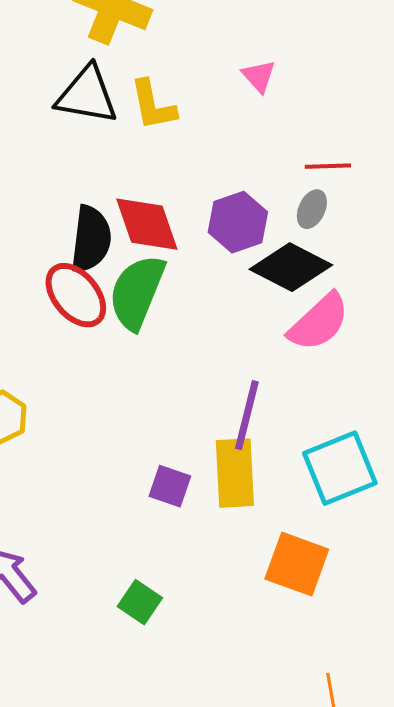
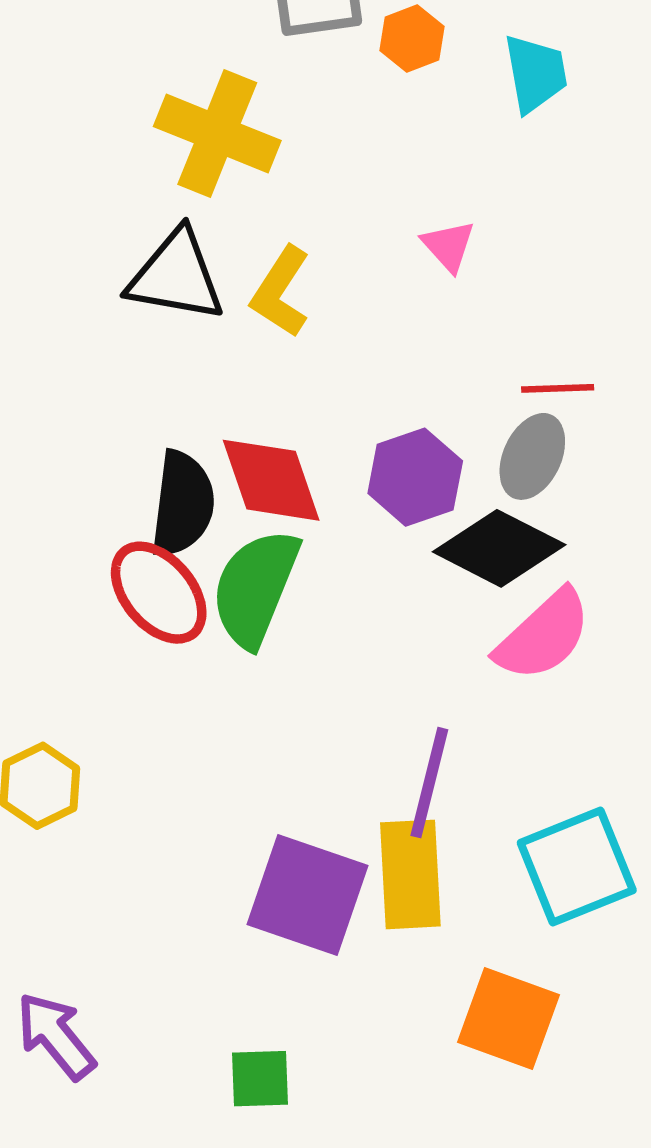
yellow L-shape: (153, 105) -> (281, 292), turned 44
gray ellipse: (312, 209) -> (532, 456), size x1.4
purple square: (170, 486) -> (307, 895), size x1.8
green square: (140, 602) -> (260, 1079), turned -36

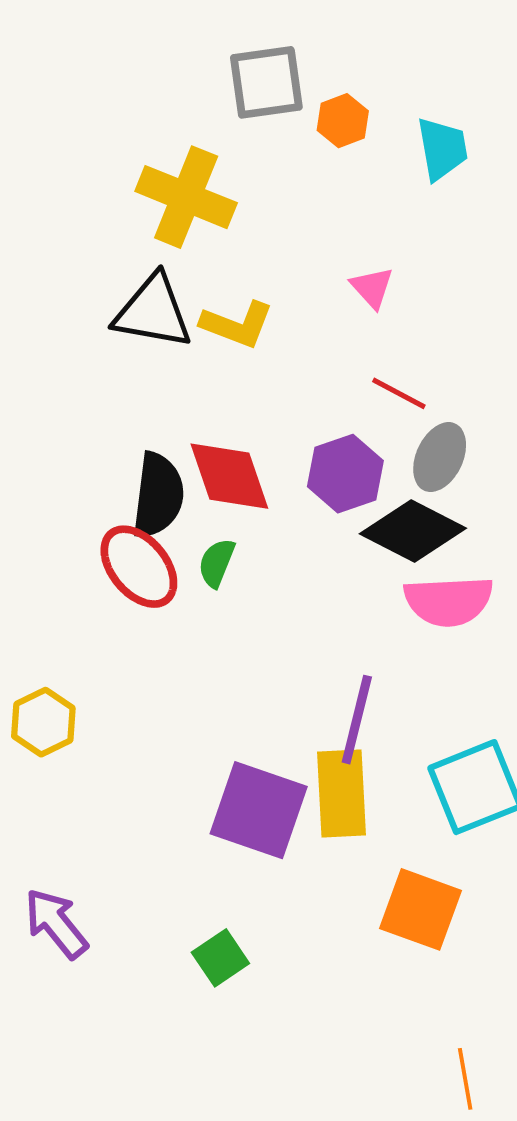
yellow L-shape: (281, 292) -> (237, 325), turned -102
red line: (558, 388) -> (399, 393), moved, turned 30
green semicircle: (255, 588) -> (217, 563), size x0.5
pink semicircle: (543, 635) -> (449, 601), turned 40
green square: (260, 1079) -> (220, 958), turned -32

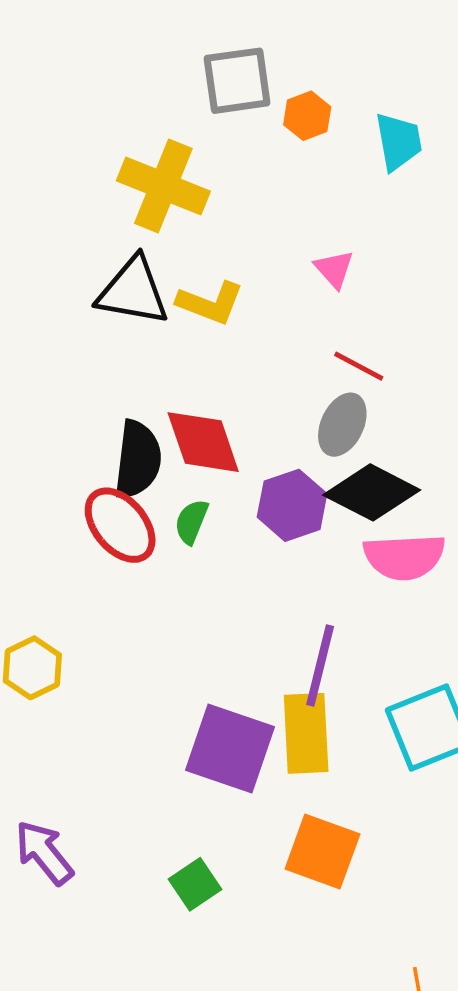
gray ellipse: (440, 457) -> (342, 425), moved
purple hexagon: (345, 474) -> (292, 505), moved
orange square: (421, 909) -> (322, 851), moved

